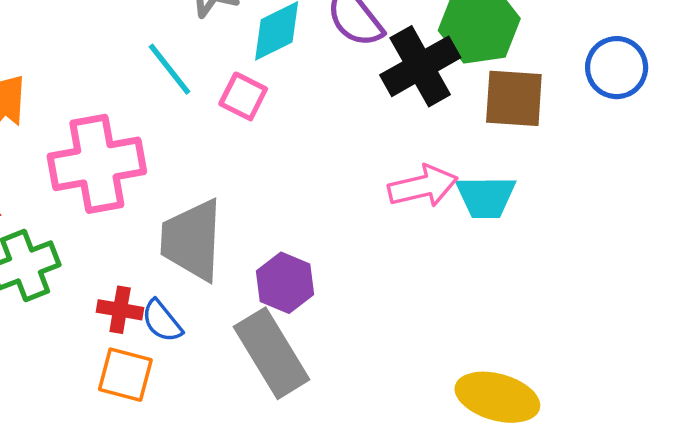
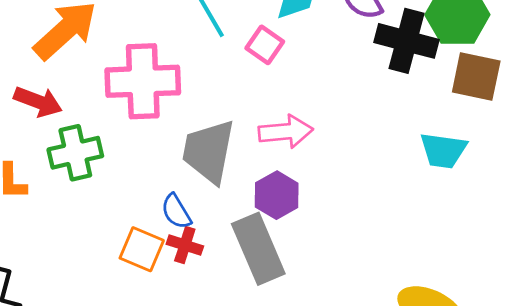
black cross: (420, 66) -> (407, 41), turned 36
pink arrow: (423, 186) -> (286, 132), moved
red cross: (120, 310) -> (185, 245), moved

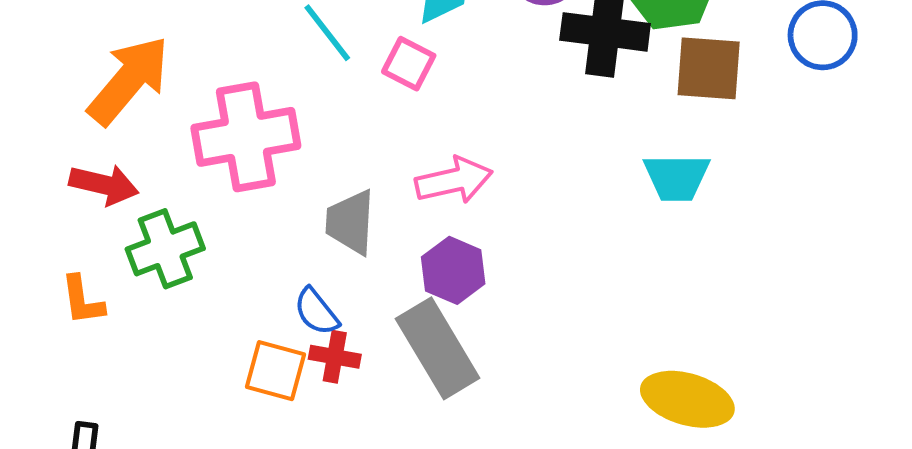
gray trapezoid: (209, 151) -> (350, 222), size x0.7

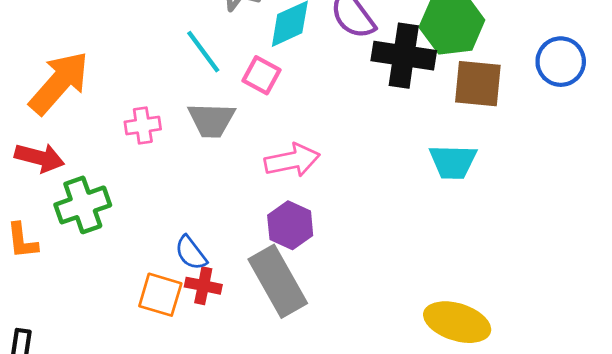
pink cross: (246, 137) -> (143, 126), size x0.5
gray trapezoid: (350, 222) -> (211, 120), moved, turned -93

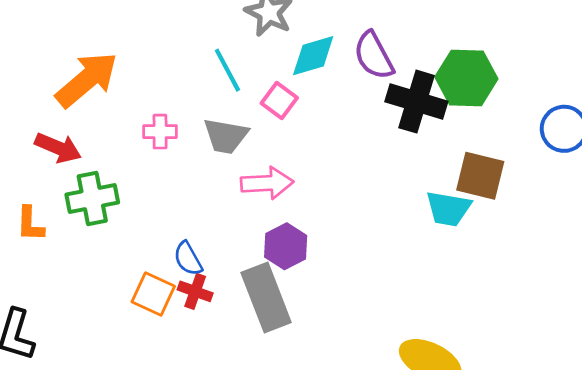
brown square: (478, 84) -> (480, 176), moved
pink arrow: (292, 160) -> (267, 183), moved

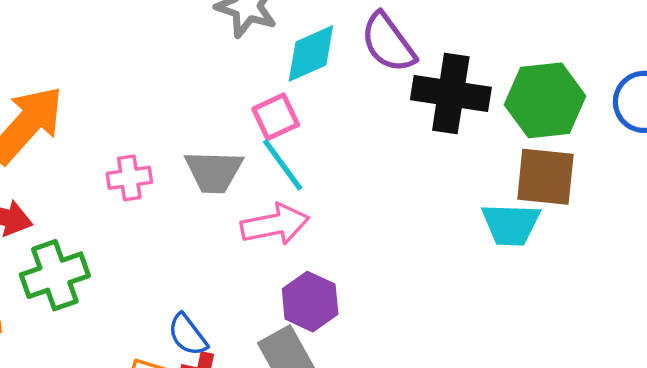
cyan line: (227, 70) -> (283, 165), moved
green hexagon: (466, 78) -> (545, 100), moved
pink square: (279, 100) -> (276, 117), turned 36

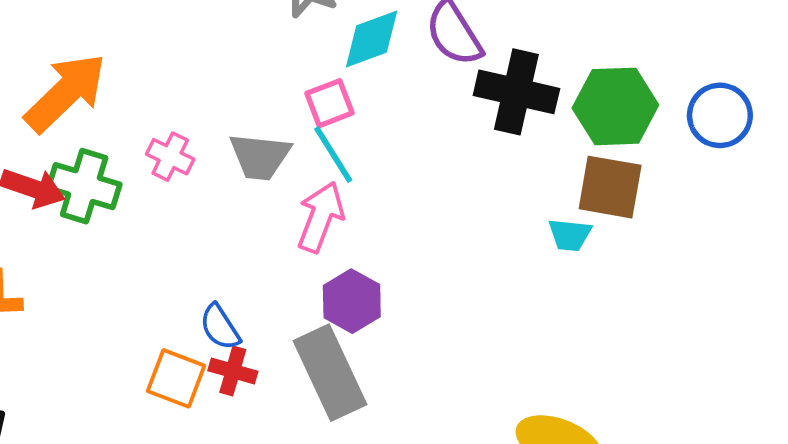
pink cross: (129, 178) -> (170, 157), turned 30
pink arrow: (275, 224) -> (321, 217), turned -62
cyan trapezoid: (511, 224) -> (570, 235), size x0.7
green cross: (55, 275) -> (84, 186), moved, turned 32

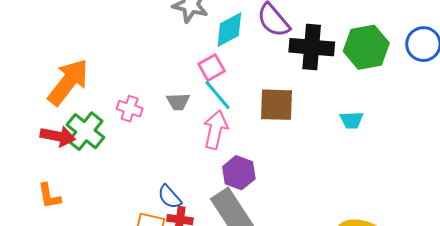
gray trapezoid: (260, 156) -> (178, 102), size x0.7
green cross: (84, 186) -> (85, 131), turned 30
brown square: (610, 187) -> (277, 105), moved

